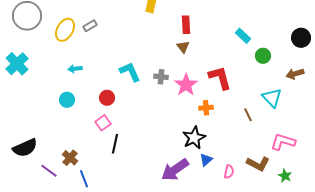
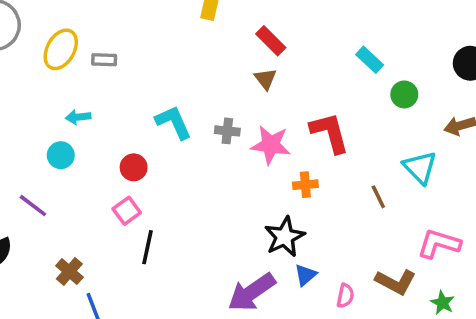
red rectangle: (186, 25) -> (271, 41), turned -42
gray rectangle: (90, 26) -> (104, 60), moved, turned 32
pink star: (186, 85) -> (271, 145), turned -30
cyan circle: (67, 100) -> (61, 155), moved
purple line: (49, 171) -> (33, 206), moved

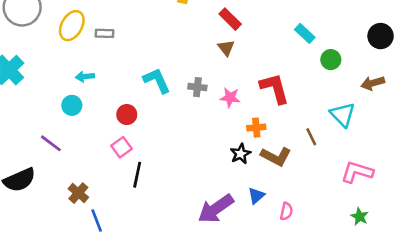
pink star: (271, 145) -> (230, 98), size x0.7
black star: (285, 237) -> (241, 154), moved, size x0.7
brown L-shape: (396, 282) -> (276, 156), moved

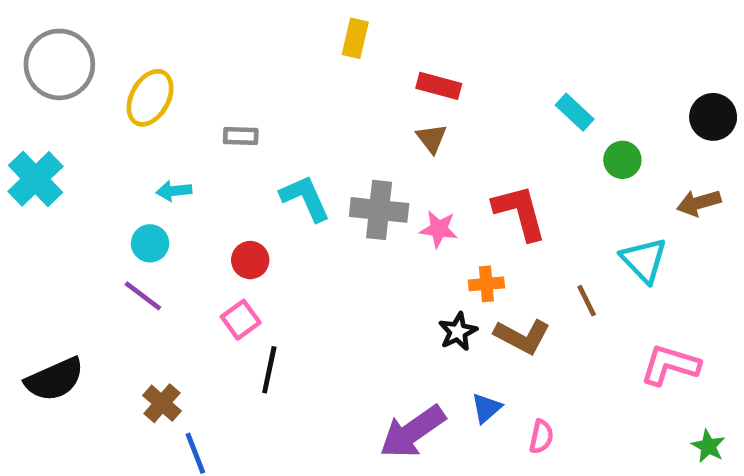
red rectangle: (230, 19) -> (439, 86), turned -30
gray rectangle: (105, 33) -> (241, 136), moved
gray cross: (197, 87) -> (379, 210), size x1.6
purple line: (51, 143) -> (143, 296), moved
green star: (360, 217) -> (708, 446), moved

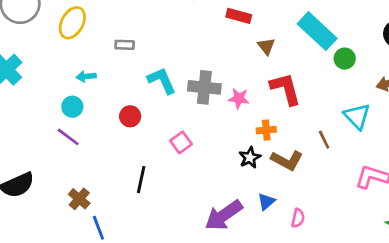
cyan rectangle: (575, 112) -> (317, 31), size x1.8
brown triangle: (432, 138) -> (266, 46), moved
pink square: (241, 320) -> (181, 142), moved

